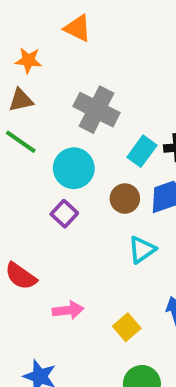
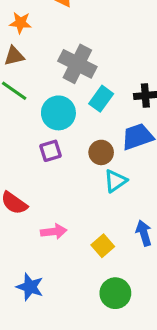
cyan rectangle: (142, 151) -> (101, 99), moved
brown circle: (125, 199) -> (101, 152), moved
purple square: (64, 214) -> (51, 151), turned 30

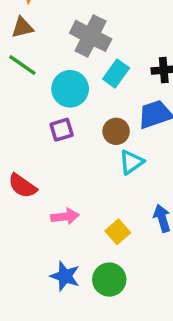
blue star: (30, 287) -> (65, 276), moved
green circle: (115, 293) -> (109, 280), moved

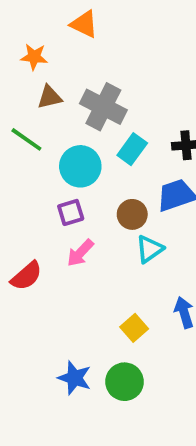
brown triangle: (22, 27) -> (50, 97), moved
red semicircle: (22, 186) -> (26, 276), turned -76
pink arrow: (65, 217) -> (80, 253), moved, turned 140

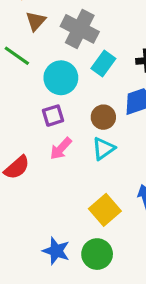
brown triangle: (50, 97) -> (36, 21), turned -35
cyan triangle: (150, 249) -> (103, 149), moved
yellow square: (134, 328) -> (105, 210), size x1.4

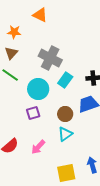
brown triangle: (36, 21) -> (11, 53), moved
pink arrow: (61, 149) -> (38, 147), moved
yellow square: (105, 210) -> (66, 173), turned 30

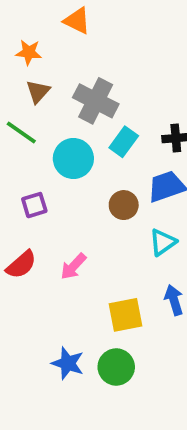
brown triangle: (11, 53) -> (38, 91), moved
purple square: (33, 113) -> (34, 205), moved
cyan triangle: (65, 134) -> (163, 242), moved

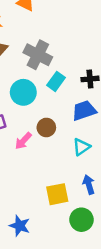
brown circle: (124, 205) -> (46, 127), moved
pink arrow: (73, 266) -> (23, 141), moved
green circle: (116, 367) -> (81, 220), moved

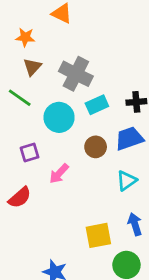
cyan rectangle: (56, 81) -> (97, 105), turned 30
brown circle: (46, 127) -> (96, 147), moved

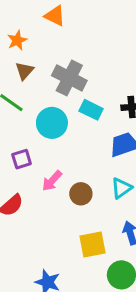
orange star: (25, 37) -> (17, 40), turned -30
cyan rectangle: (97, 105) -> (91, 110), turned 50
brown circle: (96, 147) -> (81, 194), moved

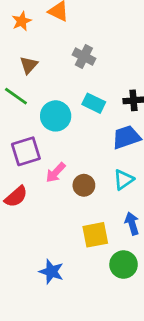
orange star: (17, 40) -> (22, 21), moved
gray cross: (69, 78) -> (84, 57), moved, size x0.7
purple square: (22, 159) -> (26, 151), size x1.5

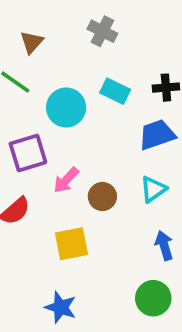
yellow square: (95, 235) -> (72, 244), moved

